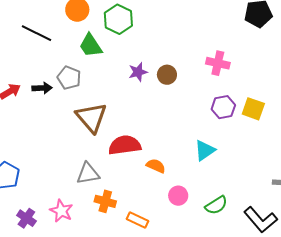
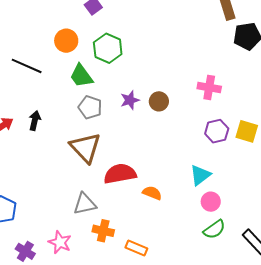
gray pentagon: (69, 78) -> (90, 107), moved
black arrow: (42, 88) -> (35, 121), turned -72
pink circle: (178, 196) -> (211, 202), moved

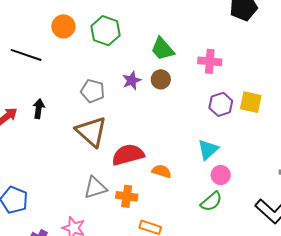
green trapezoid: (81, 76) -> (163, 49), moved
green semicircle: (214, 229) -> (211, 202), moved
orange cross: (103, 231) -> (127, 196), moved

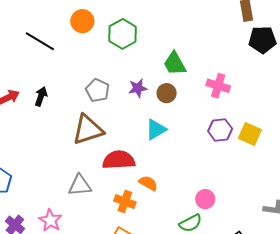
brown triangle: (91, 132) -> (88, 130), turned 48
cyan triangle: (208, 150) -> (156, 129), moved
orange cross: (127, 196) -> (125, 201), moved

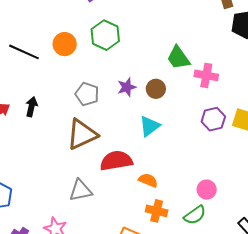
orange circle: (82, 21) -> (65, 44), moved
green trapezoid: (175, 64) -> (178, 58), moved
orange cross: (125, 201) -> (157, 211), moved

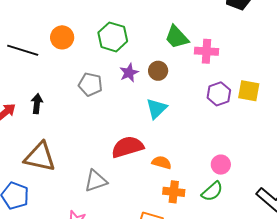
green hexagon: (105, 35) -> (113, 37), moved
brown triangle: (82, 134) -> (40, 157), moved, turned 44

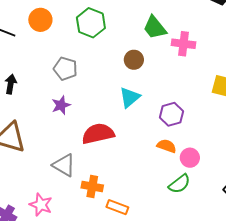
purple star: (129, 73) -> (61, 105), moved
purple hexagon: (219, 94) -> (171, 114), moved
orange semicircle: (162, 162) -> (167, 146), moved
gray triangle: (96, 181) -> (64, 165), turned 45
orange cross: (174, 192) -> (92, 187), moved

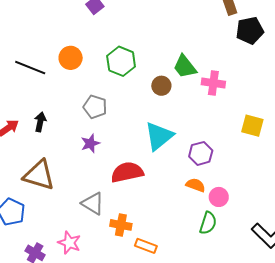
brown circle: (134, 60) -> (161, 86), moved
cyan triangle: (130, 97) -> (159, 136), size x1.4
green semicircle: (179, 184) -> (208, 223), turned -35

